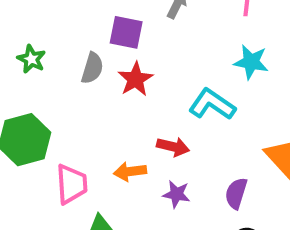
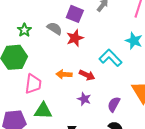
green star: (31, 59) -> (24, 30), moved
gray semicircle: (92, 68) -> (55, 28), turned -84
orange arrow: (130, 171) -> (64, 74), moved

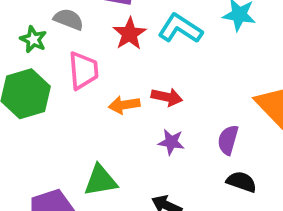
gray semicircle: (55, 28) -> (69, 19), moved
cyan L-shape: (110, 58) -> (180, 29), moved
pink trapezoid: (33, 84) -> (83, 71), moved

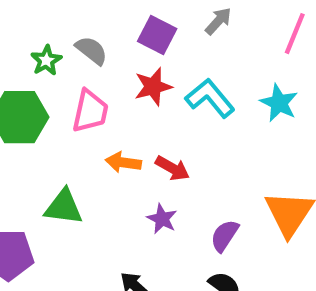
green triangle: (100, 180) -> (64, 207), moved

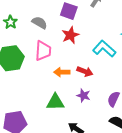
green star: (46, 60) -> (10, 22), moved
cyan L-shape: (210, 98) -> (104, 49), moved
green triangle: (64, 207) -> (55, 102), moved

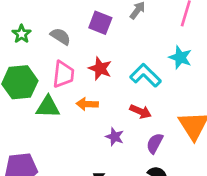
red star: (70, 35) -> (100, 69), moved, turned -30
red arrow: (85, 71) -> (141, 111), moved
green triangle: (55, 102) -> (48, 107), moved

